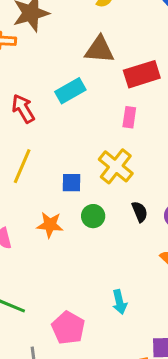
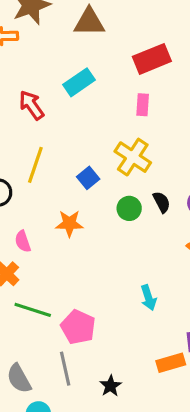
brown triangle: (100, 50) -> (89, 22), moved
blue square: (71, 183) -> (88, 178), turned -35
green circle: (93, 216) -> (129, 208), moved
pink pentagon: (68, 328) -> (78, 327), moved

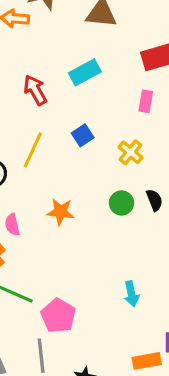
yellow cross: (133, 157) -> (130, 152), size x0.7
blue square: (88, 178) -> (83, 135), moved

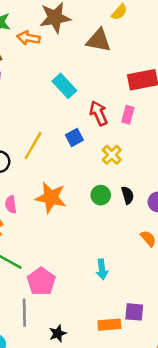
cyan rectangle: (85, 72) -> (64, 86), moved, turned 70
red arrow: (35, 90) -> (99, 113), moved
orange star: (60, 212) -> (51, 198), size x1.4

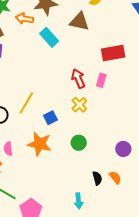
cyan rectangle: (64, 86) -> (49, 37), moved
blue square: (74, 137) -> (50, 118), moved
yellow cross: (112, 155) -> (79, 105), moved
black semicircle: (128, 195) -> (97, 178), moved

